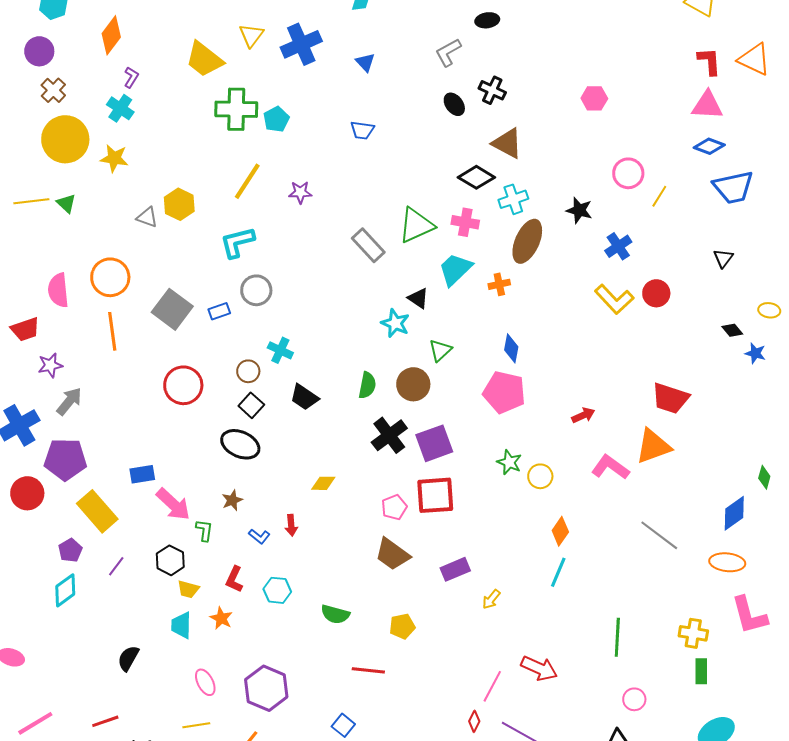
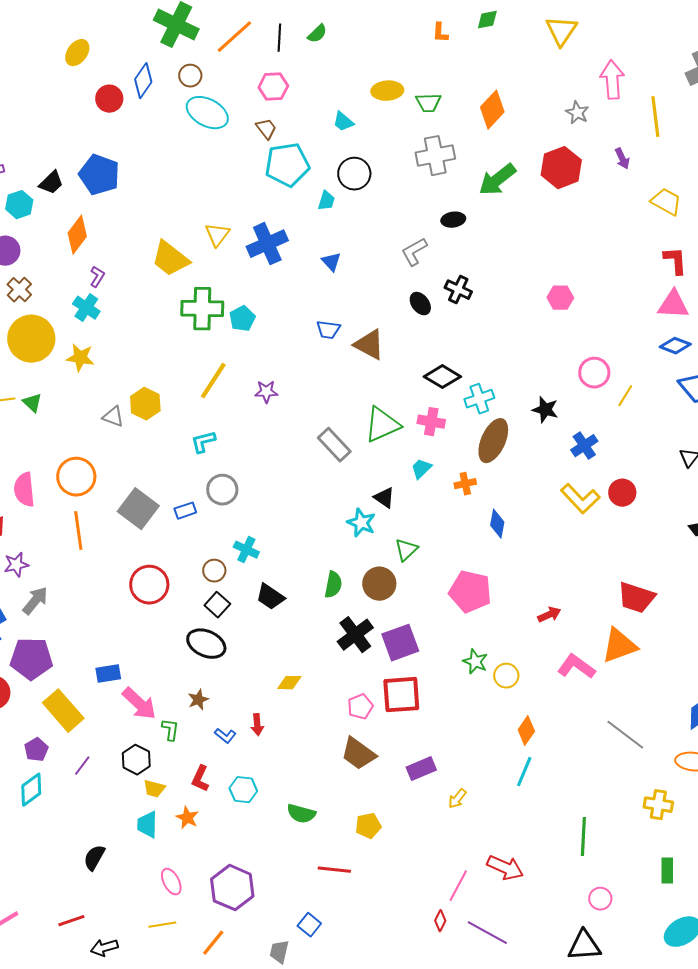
brown triangle: (507, 143) -> (369, 345), moved
cyan L-shape: (237, 242) -> (203, 442), size x0.7
cyan trapezoid: (455, 269) -> (421, 469), size x0.6
blue diamond: (511, 348) -> (497, 524), moved
yellow cross: (693, 633) -> (658, 805), moved

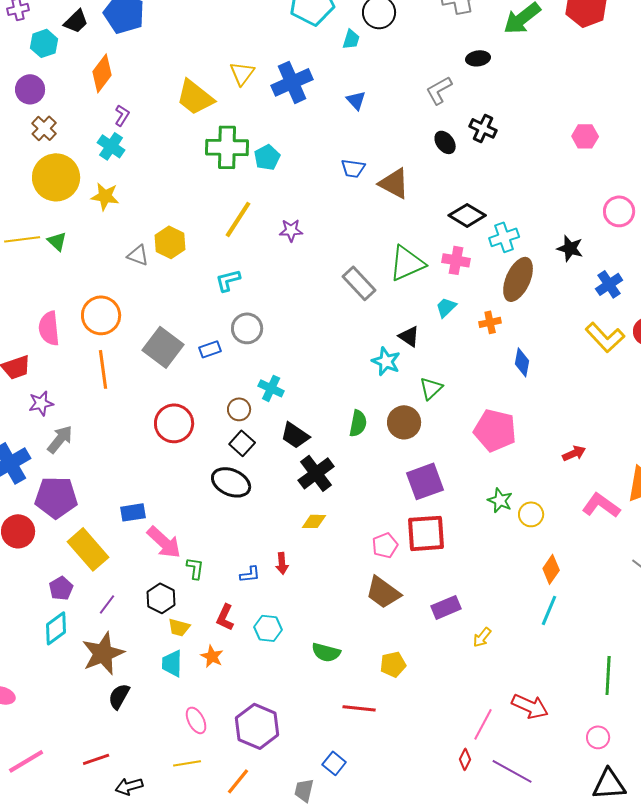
black cross: (355, 635) -> (316, 473), moved
brown star: (198, 700) -> (103, 653), moved, size x2.0
blue L-shape: (225, 736) -> (250, 574), turned -45
pink circle: (600, 899) -> (598, 737), moved

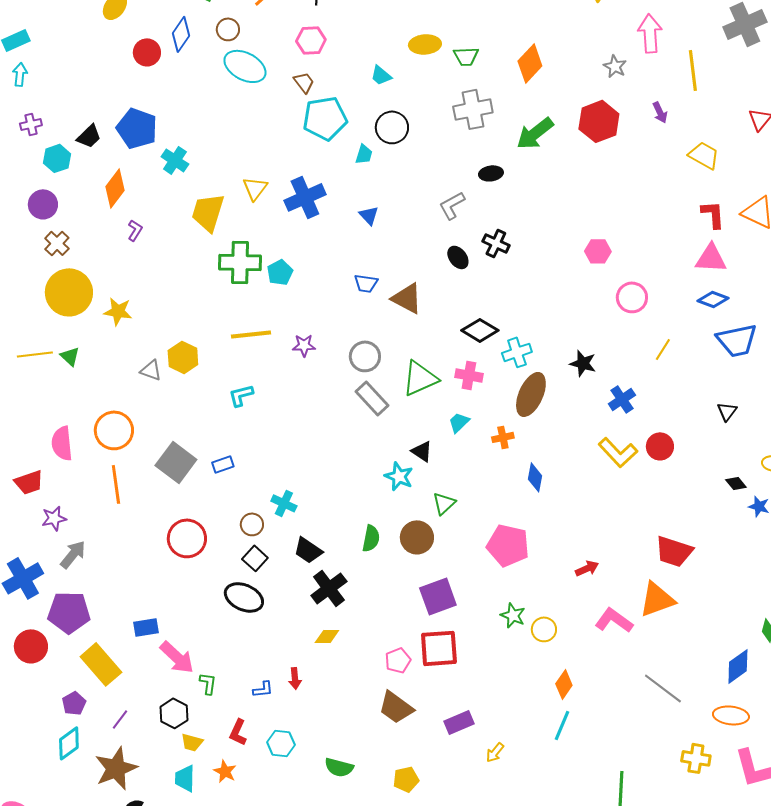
yellow trapezoid: (195, 97) -> (208, 212), turned 69
cyan cross: (111, 146) -> (175, 160), moved
pink circle: (619, 211) -> (632, 297), moved
yellow line: (238, 219) -> (251, 334), turned 51
gray circle: (247, 328) -> (365, 356), moved

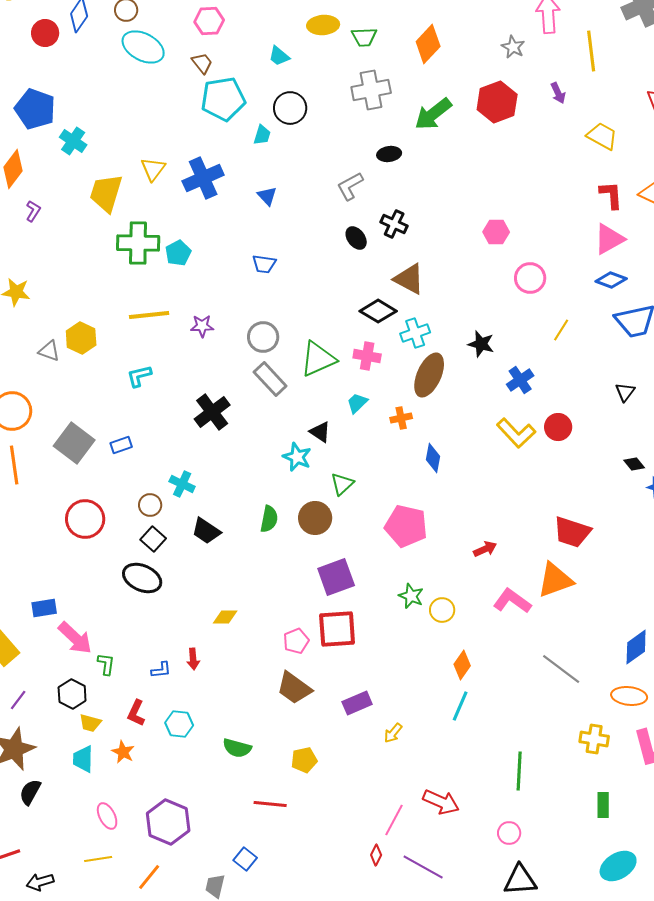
pink triangle: (711, 258) -> (609, 239), turned -32
brown triangle: (407, 298) -> (409, 279), moved
black cross: (329, 588) -> (212, 412), moved

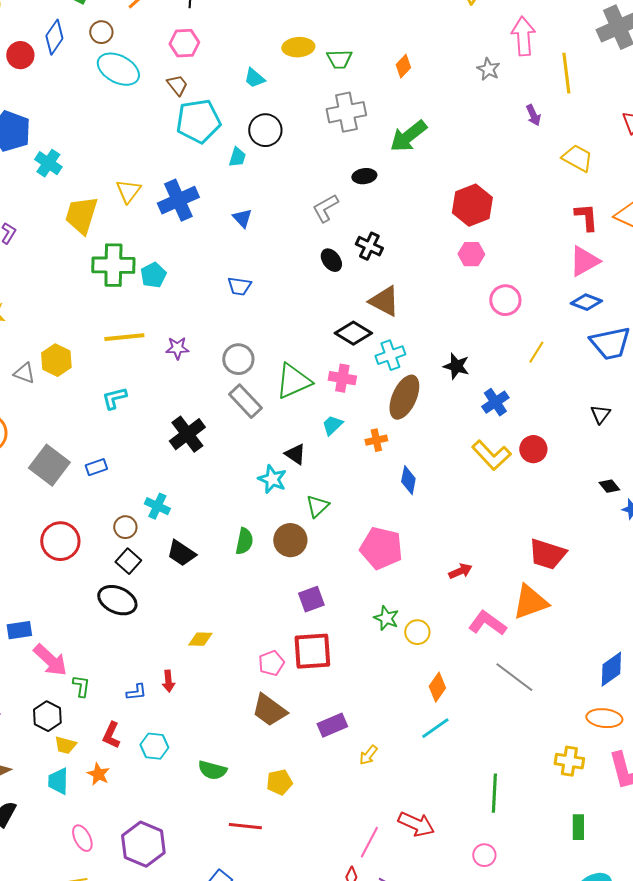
orange diamond: (428, 44) -> (403, 66), size x0.6
red hexagon: (497, 102) -> (472, 205), moved
purple square: (336, 577) -> (311, 599), size x0.7
gray line: (561, 669) -> (514, 677), moved
cyan line: (460, 706) -> (435, 728), turned 32

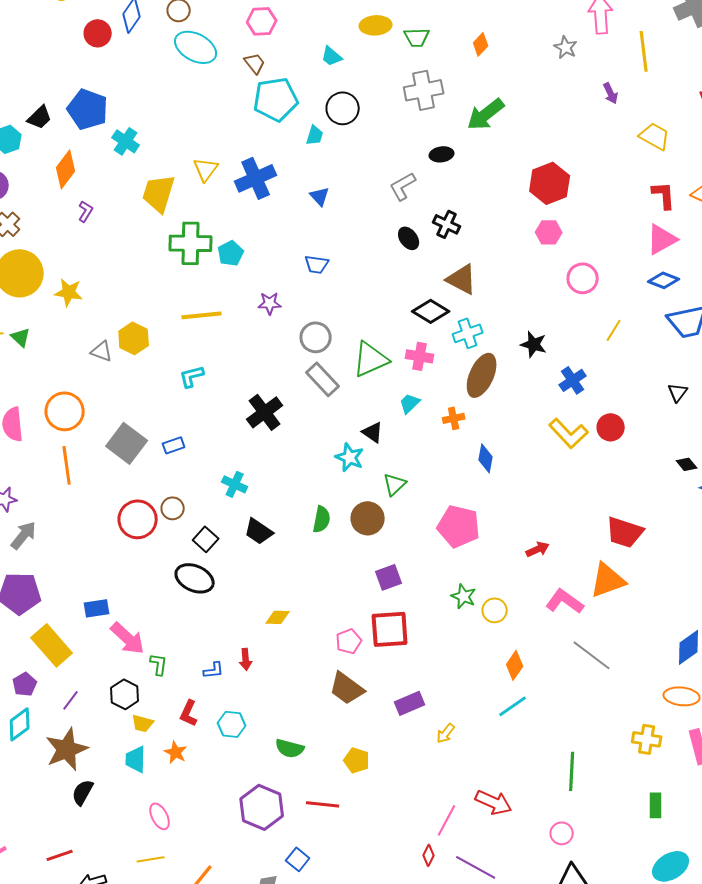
purple star: (177, 348) -> (270, 303), moved
brown circle: (125, 527) -> (173, 508), moved
yellow pentagon: (279, 782) -> (357, 760), turned 30
purple hexagon: (143, 844) -> (262, 807), moved

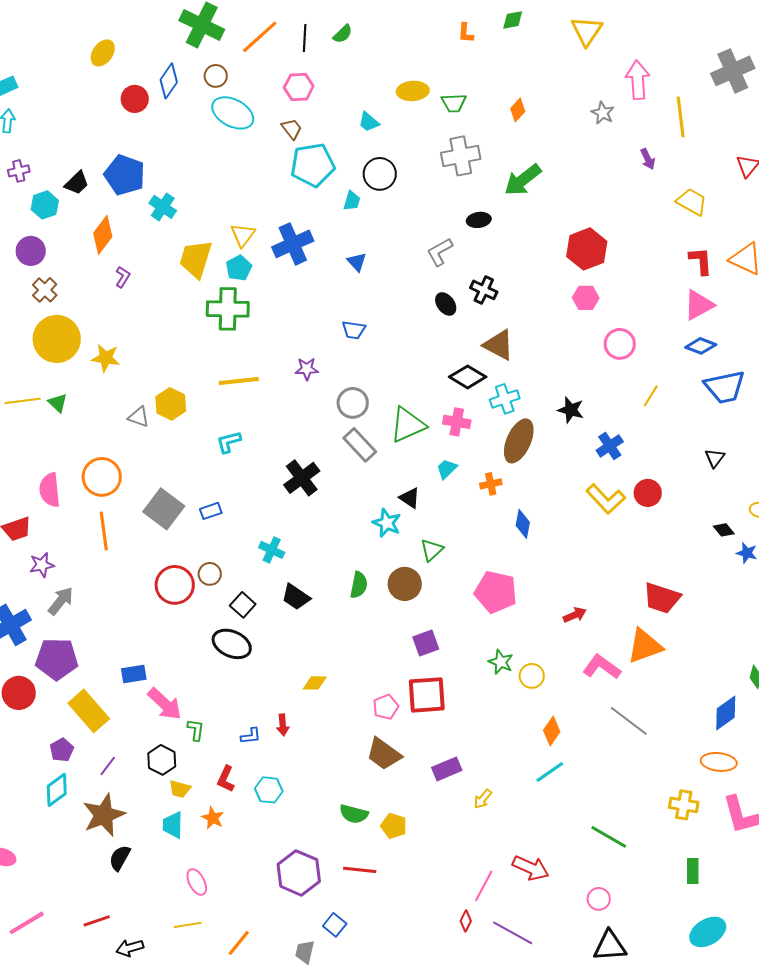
cyan pentagon: (231, 253) -> (239, 268), moved
green semicircle: (290, 748) -> (354, 814), moved
green line: (572, 771) -> (609, 837), turned -63

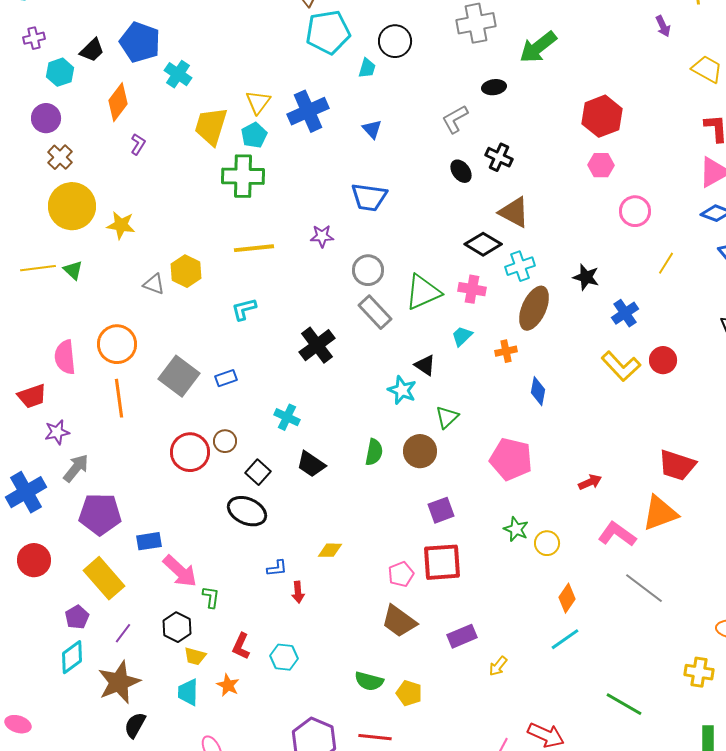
blue trapezoid: (354, 330) -> (369, 197), size x1.5
purple pentagon: (57, 659) -> (100, 514), moved
blue L-shape: (251, 736) -> (277, 568), moved

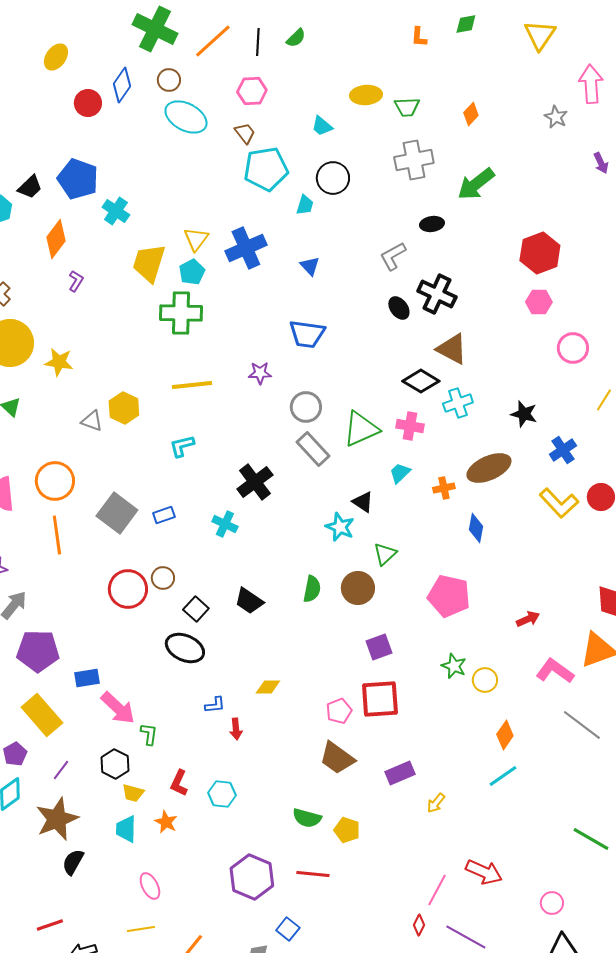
black cross: (499, 157) -> (437, 294), size x1.4
brown ellipse: (534, 308) -> (489, 468), moved, turned 42
cyan cross: (287, 417) -> (225, 524), moved
green line: (624, 704) -> (591, 839), moved

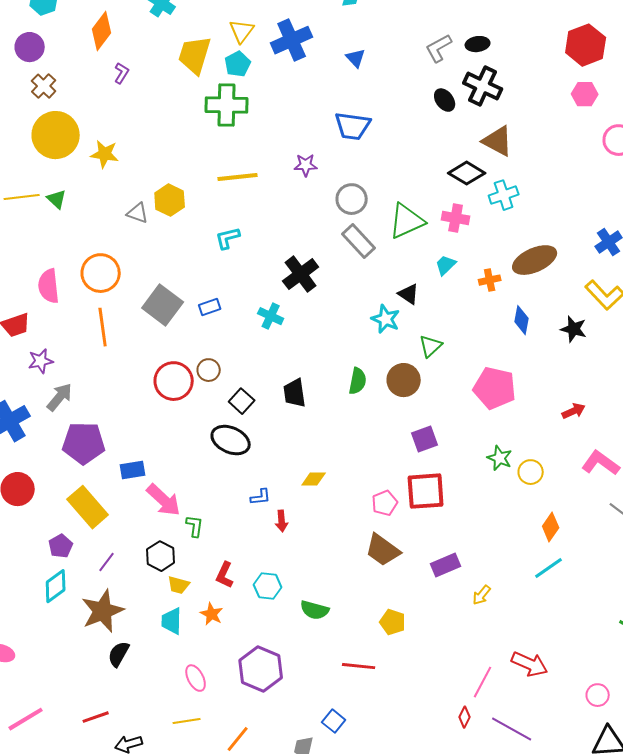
black ellipse: (432, 224) -> (478, 44), moved
black star: (524, 414) -> (574, 329), moved
black trapezoid: (249, 601) -> (295, 393), turned 48
green semicircle: (307, 818) -> (315, 610), moved
purple hexagon: (252, 877) -> (261, 669), moved

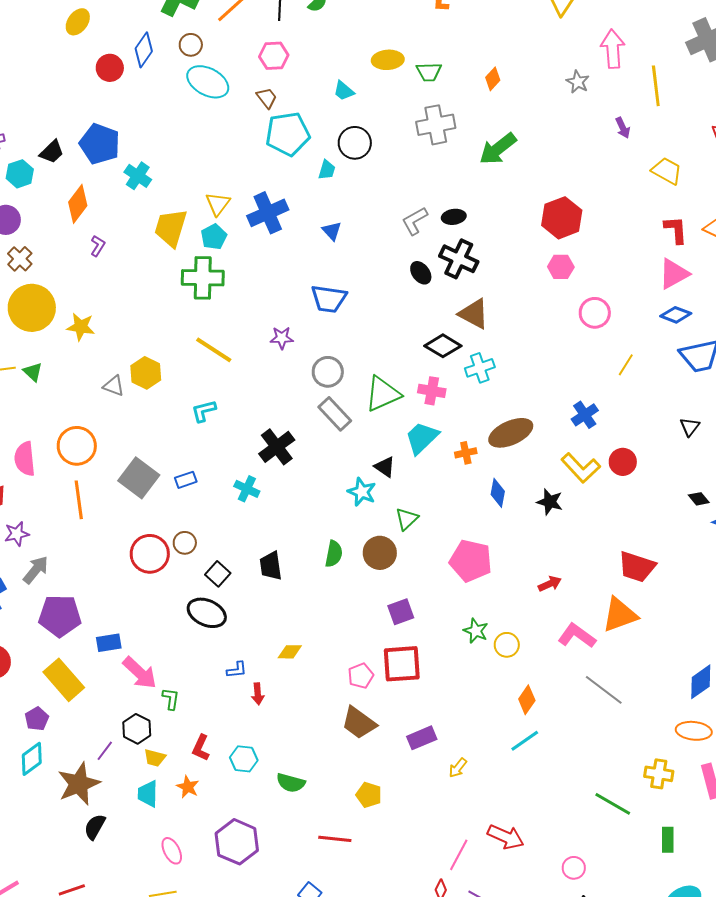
yellow line: (238, 177) -> (214, 350), turned 39
cyan trapezoid: (446, 265) -> (422, 438), size x1.6
purple line: (107, 562) -> (105, 751), moved

